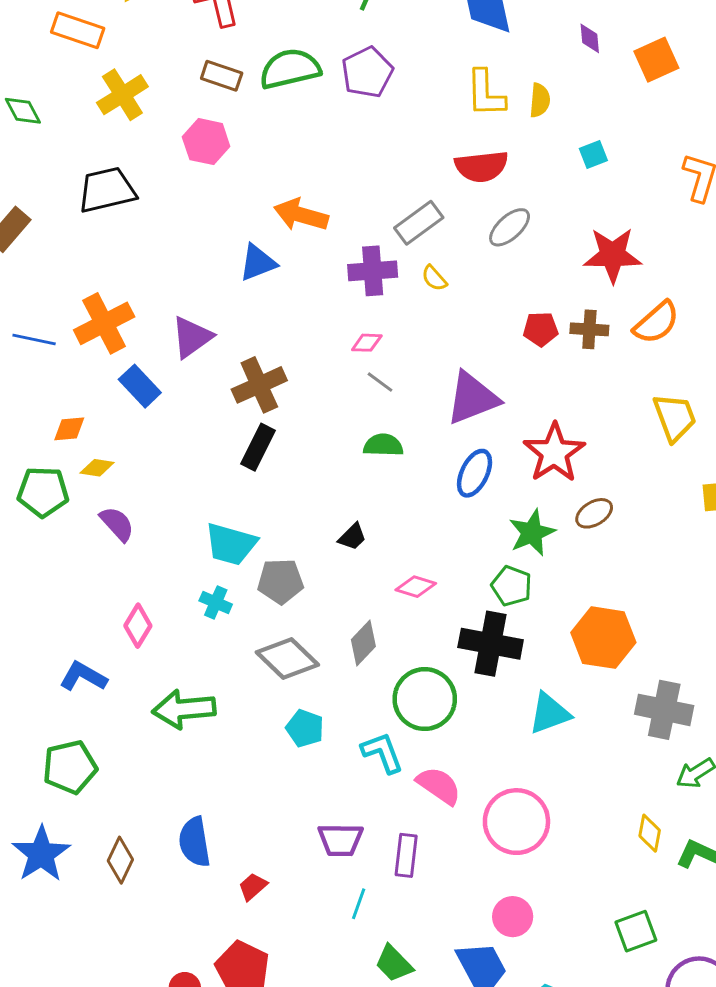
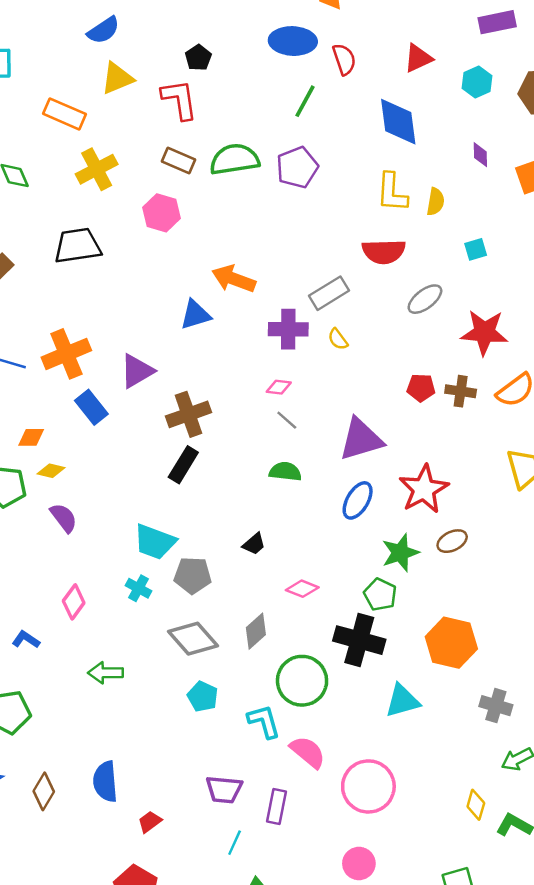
gray ellipse: (510, 227) -> (425, 299), moved
blue L-shape: (83, 676) -> (26, 640), size x0.7
green arrow: (184, 709) -> (106, 673), size x0.7
gray cross: (664, 710) -> (496, 706), size x0.7

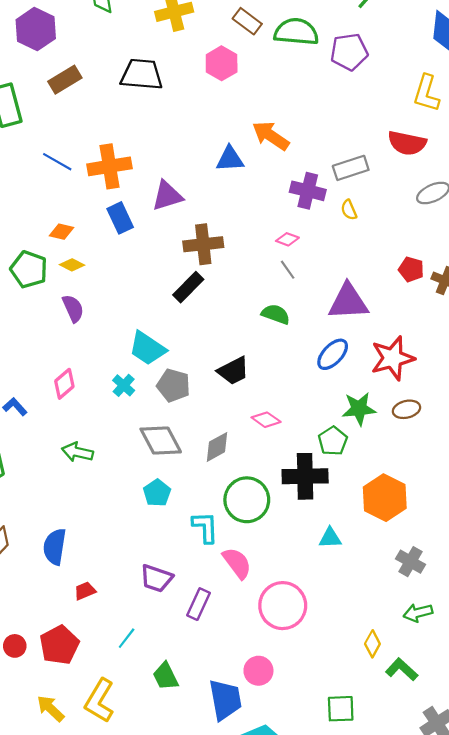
black trapezoid: (254, 544) -> (233, 371), size x1.5
black cross: (359, 640) -> (305, 476), turned -30
cyan triangle: (402, 701) -> (330, 538), size x0.7
cyan line: (235, 843) -> (127, 638), moved

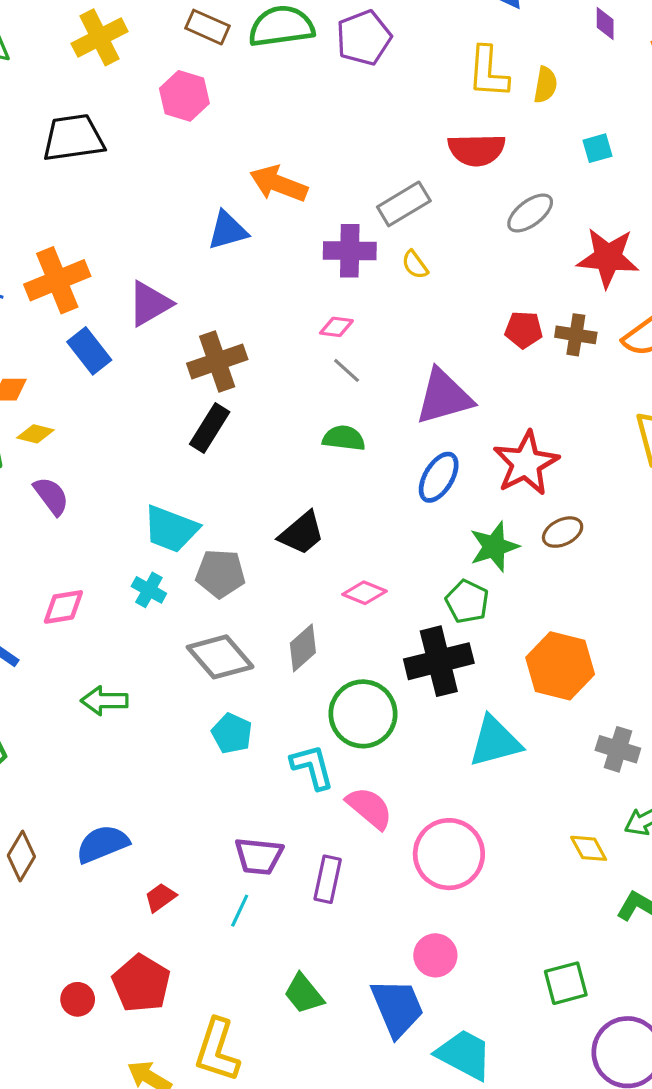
pink diamond: (64, 384) -> (63, 607), turned 44
cyan triangle: (330, 538) -> (495, 742), size x1.6
blue semicircle: (55, 547) -> (102, 844), turned 72
cyan line: (127, 638) -> (240, 911), moved
yellow diamond: (372, 644) -> (589, 848), moved, turned -45

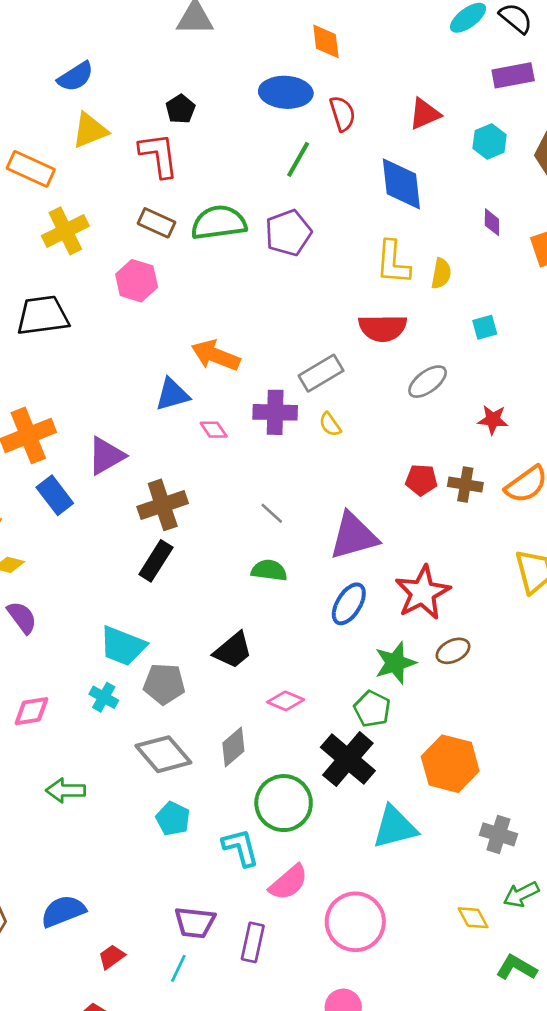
red star: (608, 258) -> (493, 420), size x0.6
pink diamond: (336, 327) -> (214, 430), moved, turned 48
black cross: (439, 661) -> (348, 759), turned -36
pink semicircle: (369, 808) -> (289, 882), turned 99

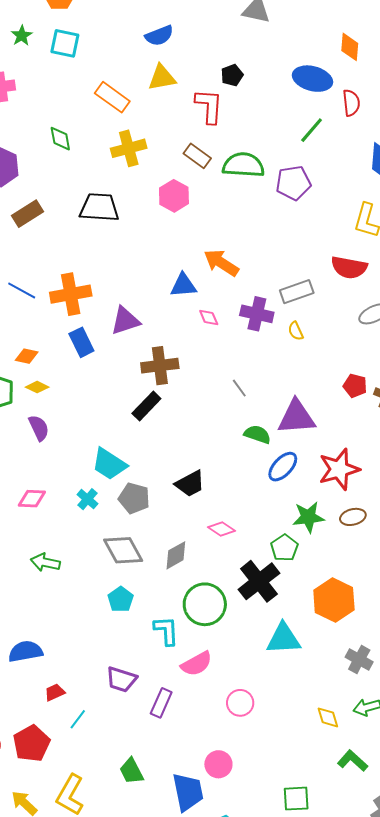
green semicircle: (269, 570) -> (257, 434), moved
pink circle: (355, 922) -> (240, 703), size x0.6
cyan line: (178, 968) -> (78, 719), moved

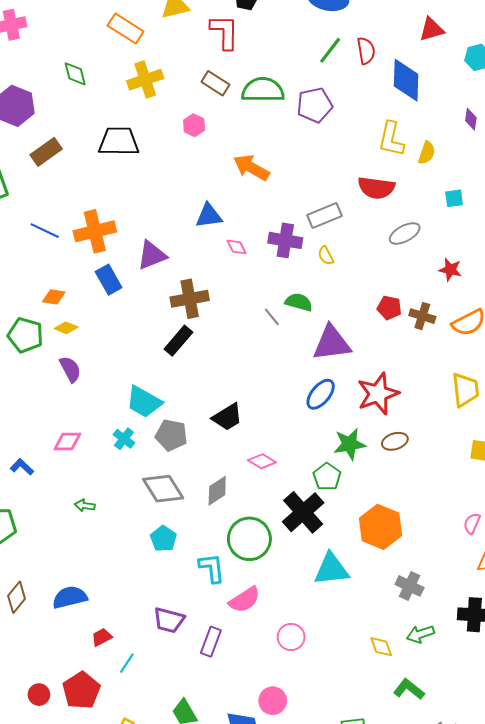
red semicircle: (351, 103) -> (366, 51), moved
pink hexagon: (174, 196) -> (194, 125), size x0.7
orange arrow: (221, 263) -> (251, 168), moved
green semicircle: (257, 434) -> (299, 302), moved
green arrow: (45, 562) -> (85, 506), size x0.7

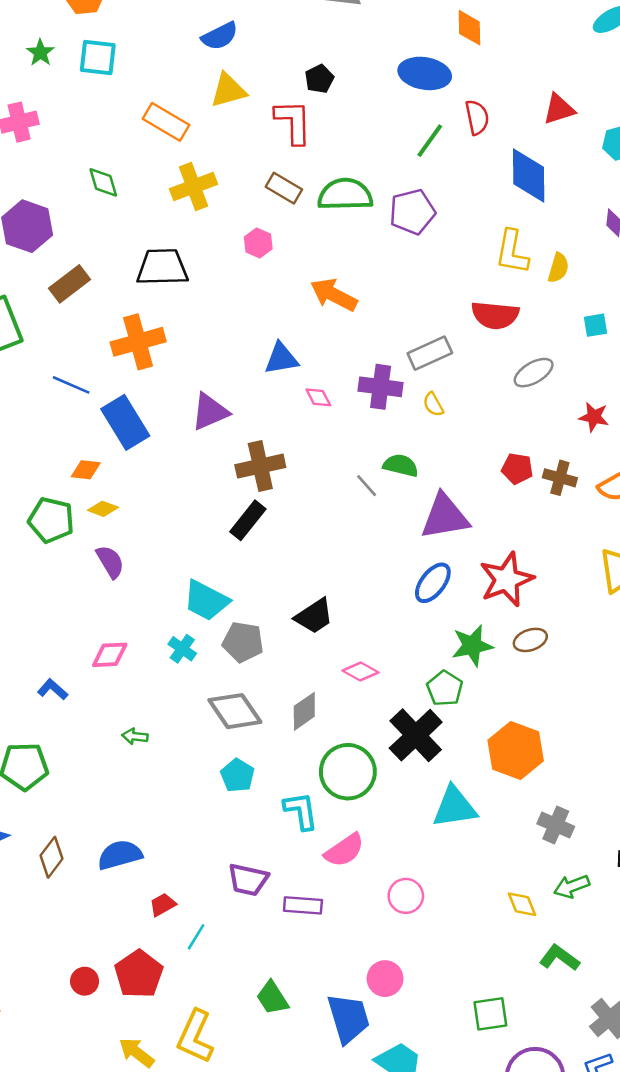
red semicircle: (366, 51) -> (477, 117), moved
orange cross: (95, 231) -> (138, 342), moved
blue rectangle: (109, 280) -> (125, 422), moved, size x1.4
purple rectangle: (211, 642) -> (303, 905), turned 76

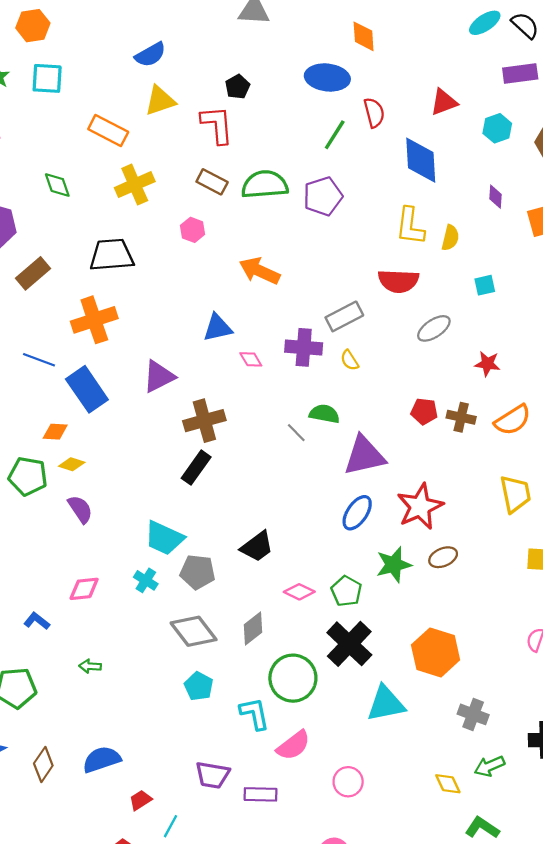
green pentagon: (445, 688) -> (346, 591), moved
green arrow: (135, 736) -> (90, 666), moved

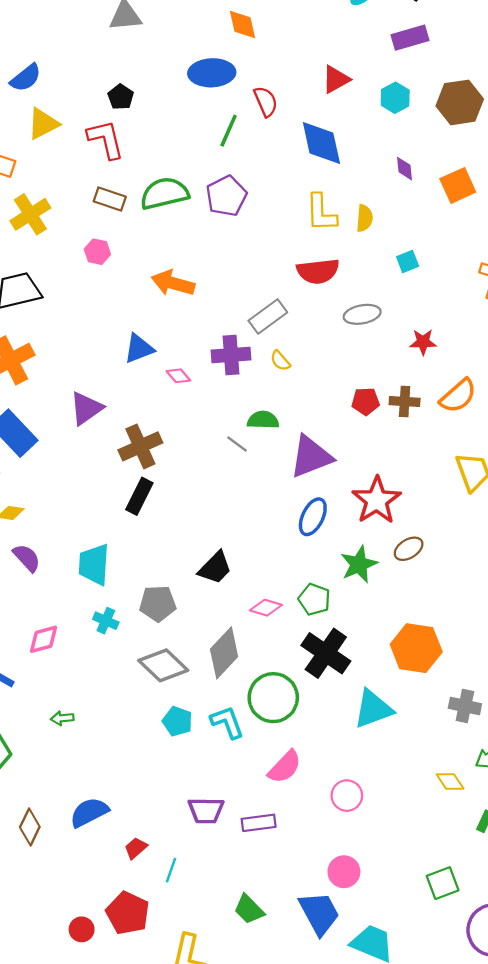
gray ellipse: (434, 328) -> (362, 314), turned 32
cyan trapezoid: (164, 538) -> (94, 564), moved, turned 78
gray diamond: (253, 628) -> (224, 653), size x1.4
cyan L-shape: (255, 714) -> (227, 722), moved

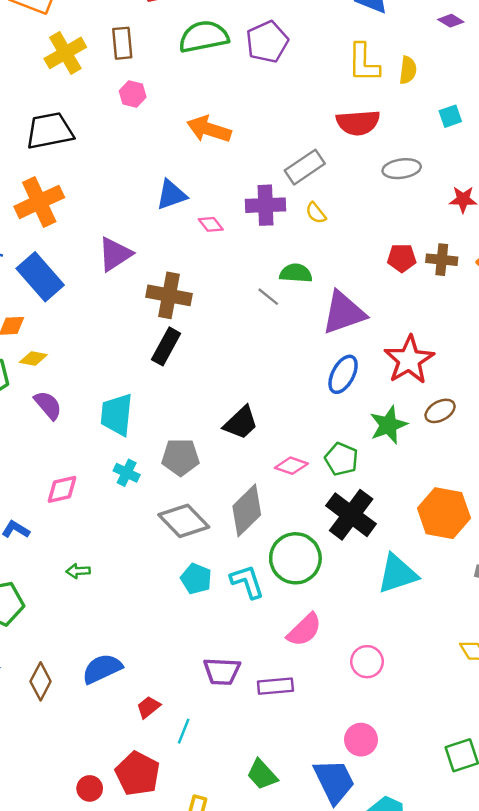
purple diamond: (404, 169) -> (451, 21), turned -55
brown rectangle: (110, 199) -> (122, 43), moved, turned 64
brown cross: (140, 446) -> (169, 295), turned 33

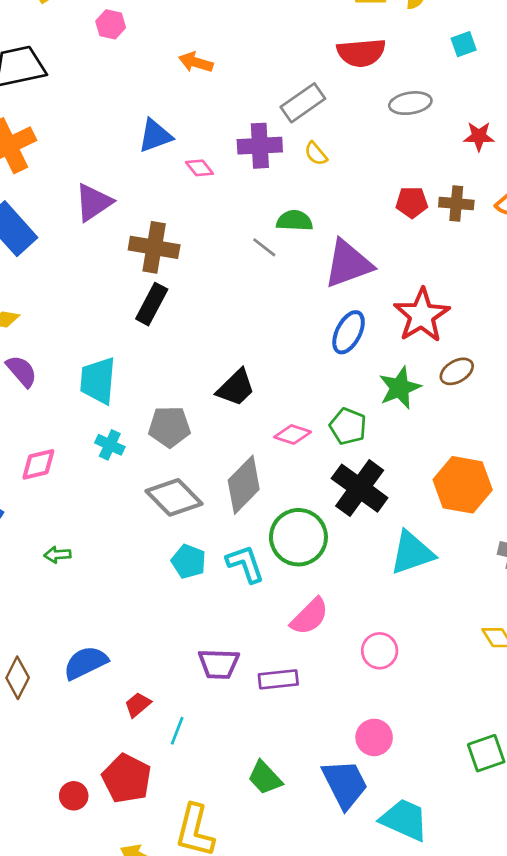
orange arrow: (209, 129) -> (196, 62), size x0.7

